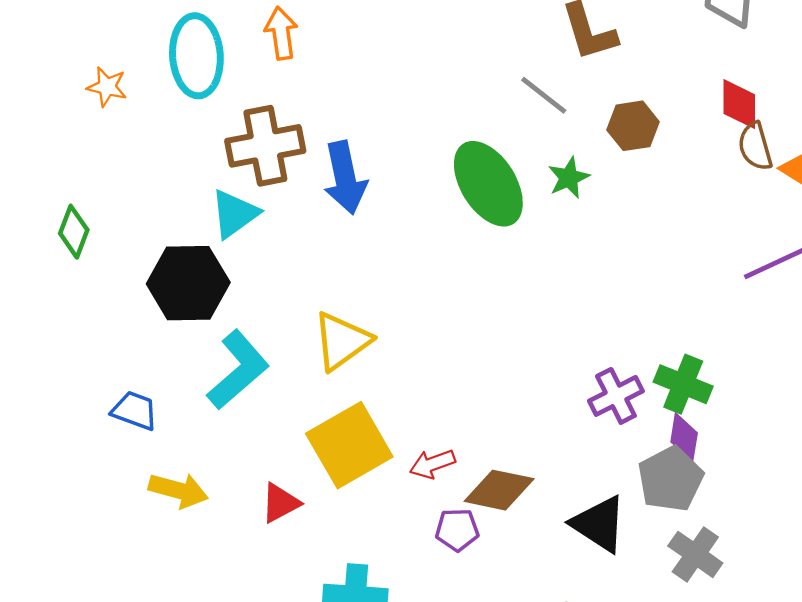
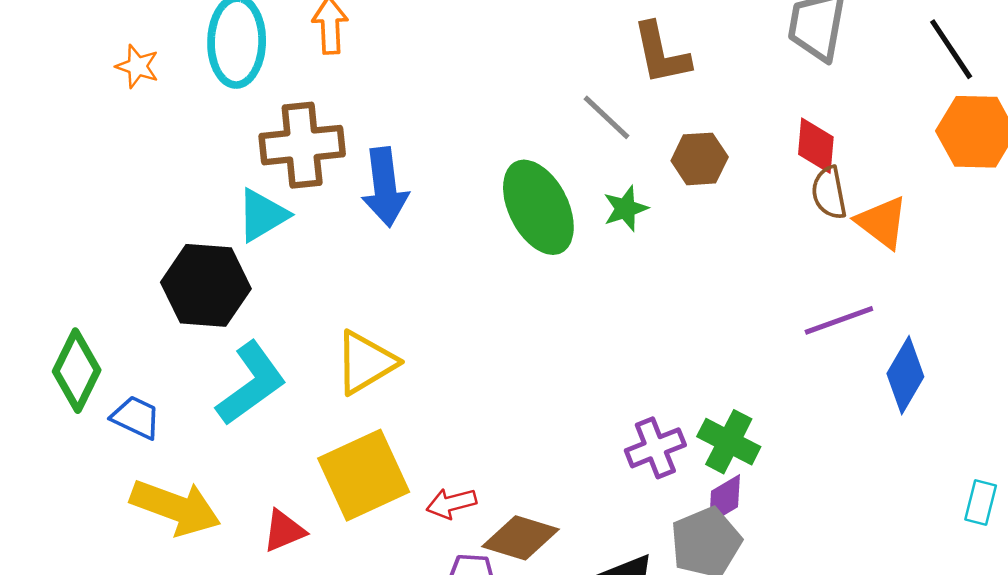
green diamond: (74, 232) -> (77, 371), moved, size x1.4
purple diamond: (684, 437) -> (725, 499), turned 45
yellow arrow: (178, 490) -> (175, 507), size x1.4

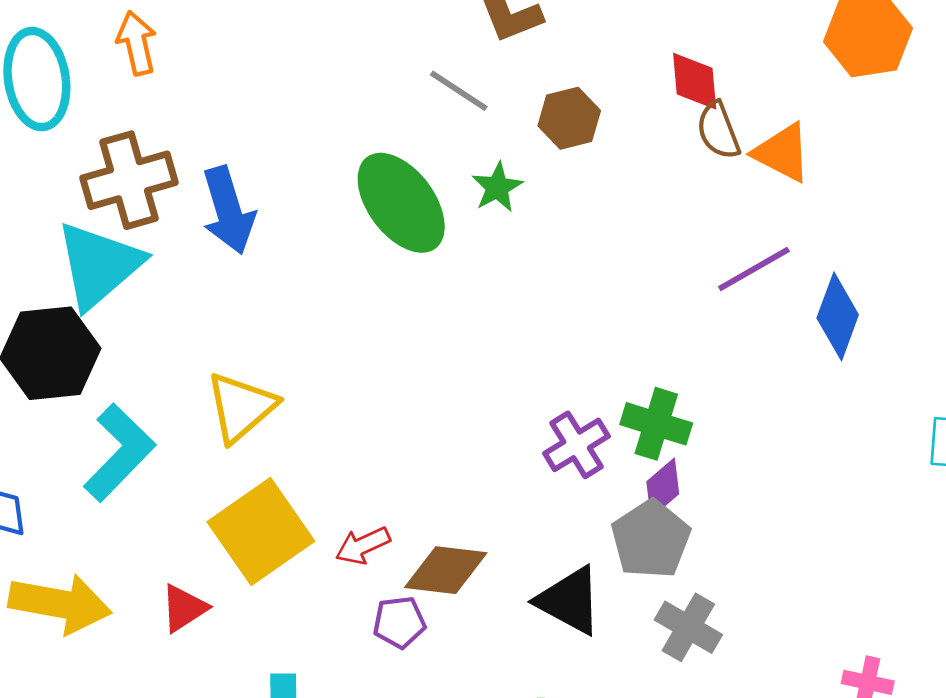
cyan triangle: (262, 215) -> (99, 265), size x1.5

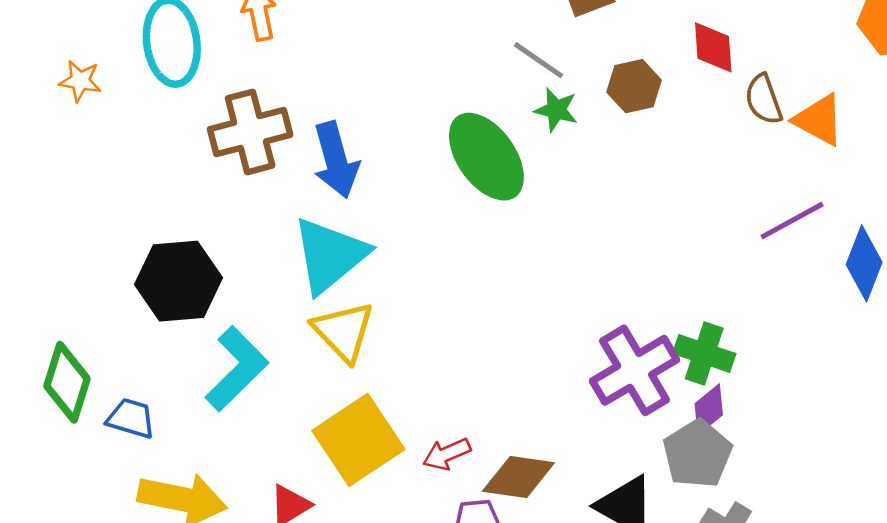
red diamond: (695, 81) -> (713, 47), moved
green star: (497, 187) -> (556, 110), moved, turned -30
cyan triangle: (99, 265) -> (330, 255), moved
yellow triangle: (241, 407) -> (343, 331), turned -34
purple cross: (577, 445) -> (635, 370), size x1.5

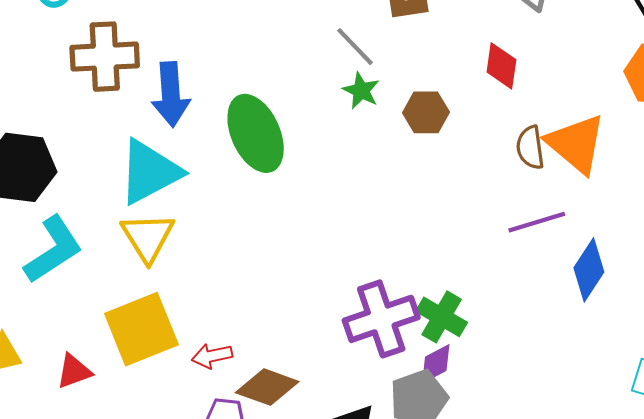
brown hexagon: (634, 86) -> (426, 112), moved
brown semicircle: (764, 99) -> (530, 148), moved
orange triangle: (819, 120) -> (576, 144), size x1.4
green ellipse: (486, 157) -> (256, 133), moved

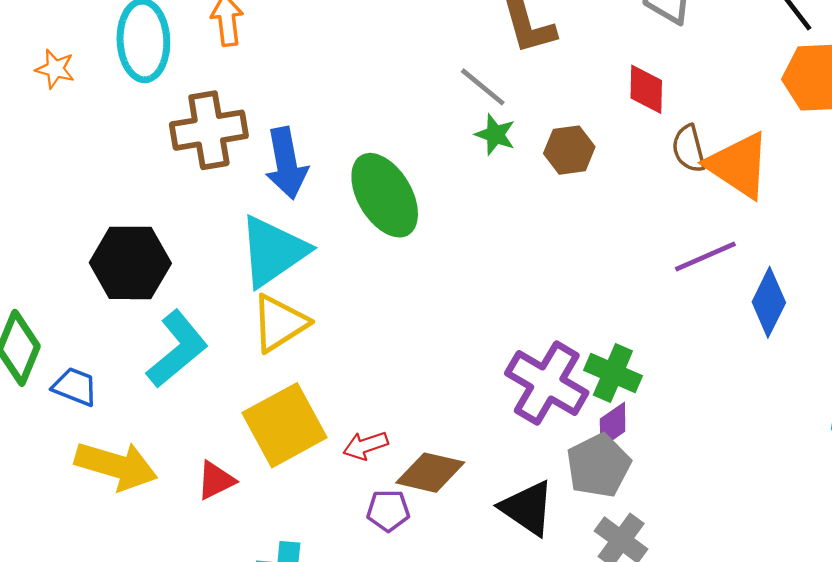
brown semicircle: (530, 148) -> (689, 149), moved
yellow triangle: (148, 237) -> (279, 323), turned 36
purple cross: (381, 319) -> (547, 383), turned -34

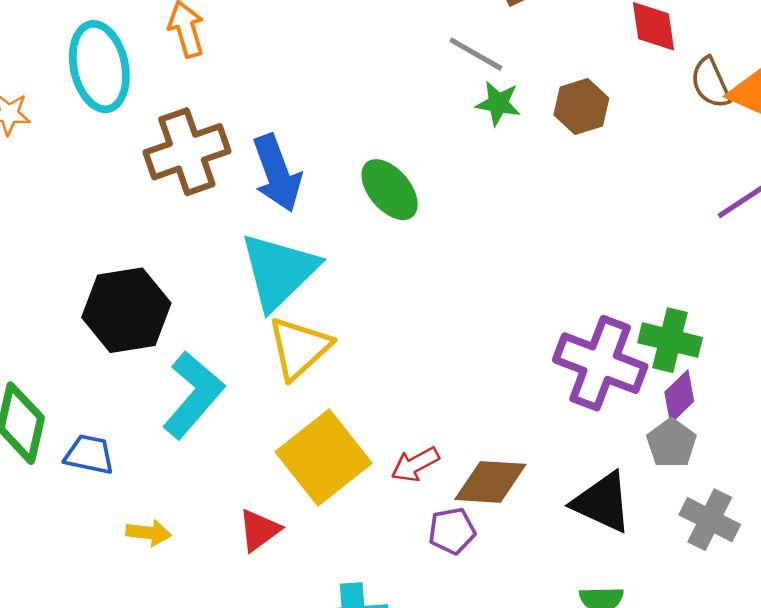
green ellipse: (385, 195) -> (390, 190), size x0.7
yellow arrow: (116, 466) -> (149, 533), size x0.5
gray pentagon: (598, 466) -> (671, 443), size x0.7

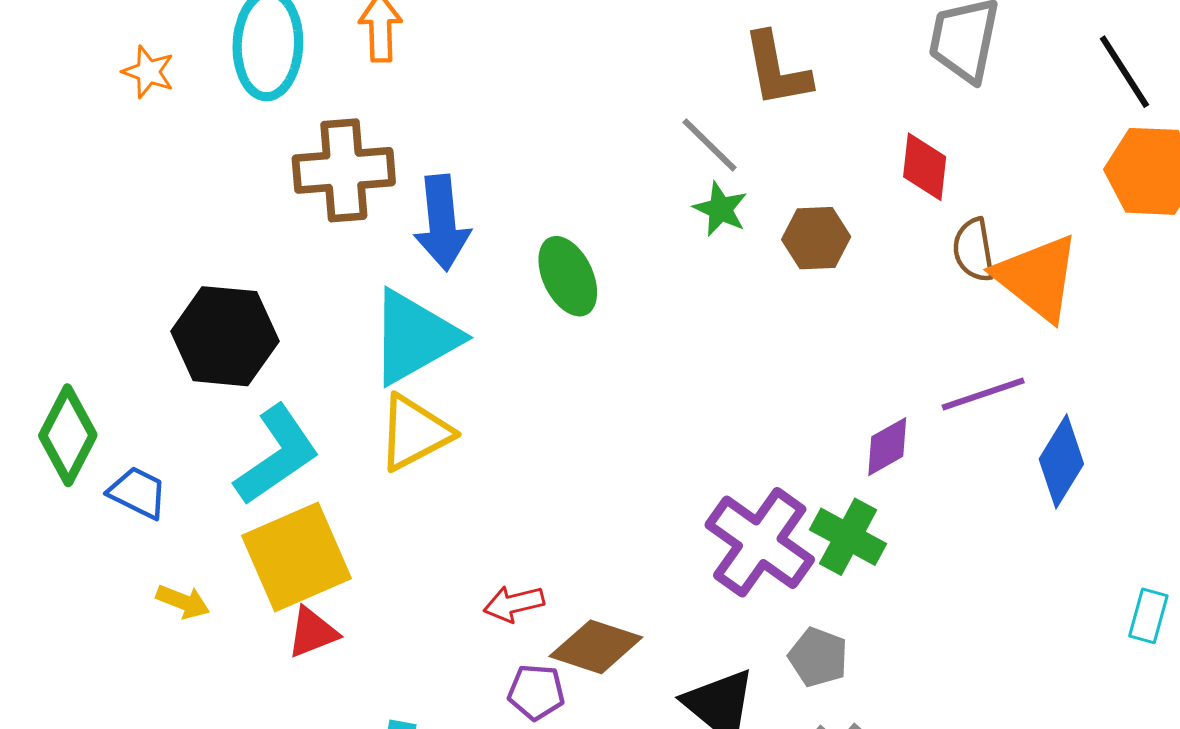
purple diamond: (679, 397) -> (887, 447), moved
gray pentagon: (671, 443) -> (818, 657), turned -30
yellow square: (324, 458) -> (296, 557), moved

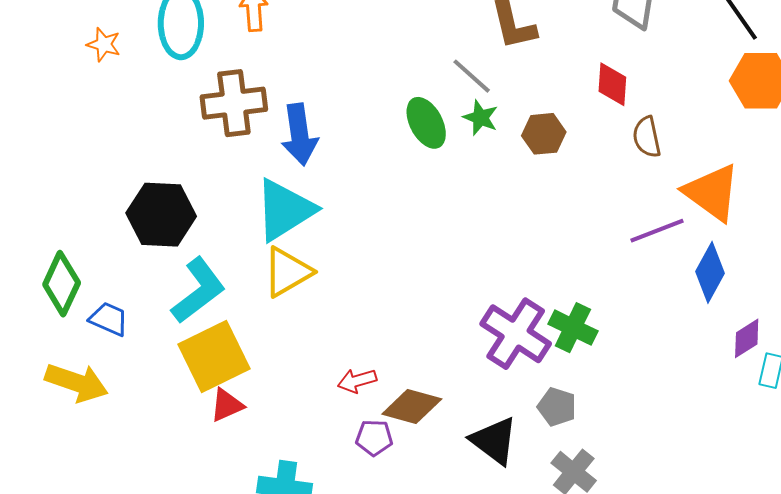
green ellipse: (568, 276) -> (426, 123), moved
orange triangle: (1037, 277) -> (712, 192), moved
purple diamond: (887, 447) -> (747, 338), moved
yellow arrow: (183, 602) -> (77, 383), moved, size x1.8

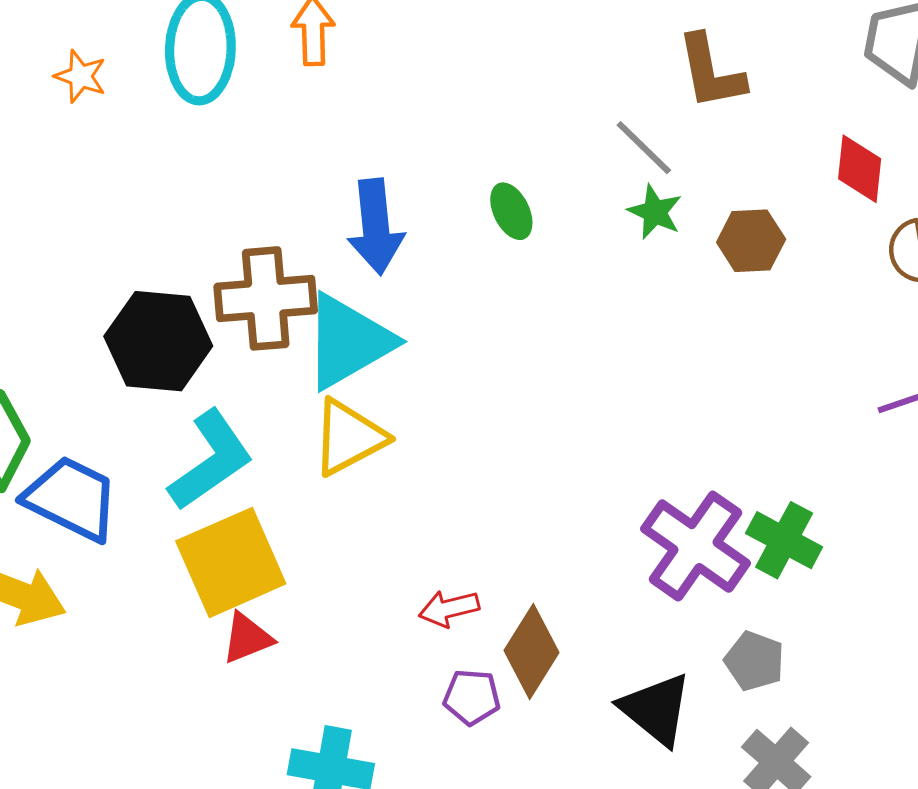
brown cross: (234, 103) -> (266, 298), moved
green ellipse: (426, 123) -> (511, 211), moved, size x0.7
blue trapezoid: (109, 319) -> (71, 499), size x1.6
brown diamond: (412, 407) -> (532, 652), turned -76

